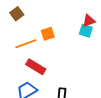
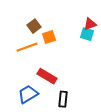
brown square: (17, 14) -> (34, 26), moved
red rectangle: (36, 67) -> (47, 76), moved

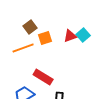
red triangle: (90, 24) -> (70, 36), moved
cyan square: (87, 34) -> (83, 35), turned 32

